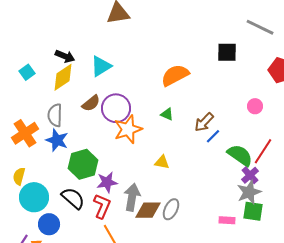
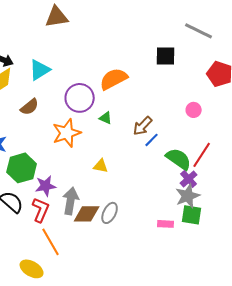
purple circle: (116, 108) -> (80, 98), moved

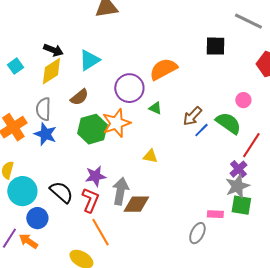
green semicircle: (179, 159) -> (228, 123), moved
green hexagon: (22, 168) -> (92, 129), moved
gray ellipse: (110, 213) -> (197, 233), moved

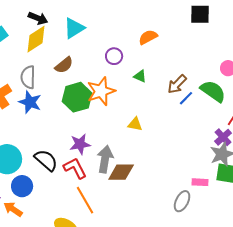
orange semicircle: (163, 69) -> (148, 37), size x0.7
purple circle: (129, 88) -> (114, 56), size x0.6
red L-shape: (90, 200) -> (75, 168), turned -50

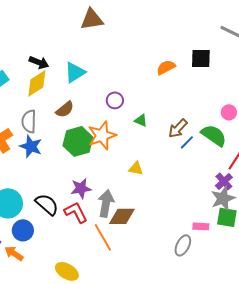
orange semicircle: (148, 37) -> (166, 67), moved
orange line: (85, 200) -> (103, 237), moved

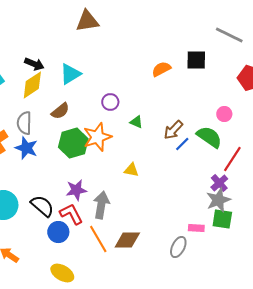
brown diamond: (122, 216) -> (127, 240), moved
blue circle: (23, 230) -> (58, 232), moved

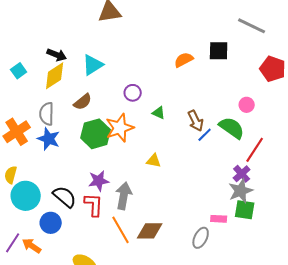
brown arrow: (173, 130) -> (196, 121), turned -70
red L-shape: (71, 214) -> (94, 205), turned 30
blue circle: (58, 232) -> (51, 223), moved

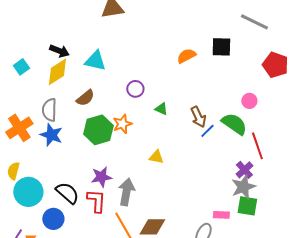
cyan triangle: (93, 65) -> (95, 61), turned 45
orange star: (120, 128) -> (122, 124), size x0.7
red line: (255, 150) -> (257, 146), turned -52

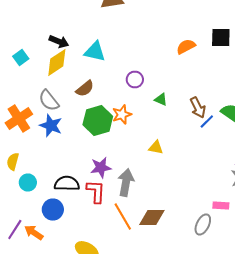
gray semicircle: (49, 110) -> (49, 100), turned -40
cyan circle: (28, 192) -> (28, 182), size x0.6
black semicircle: (67, 193) -> (67, 184), turned -40

